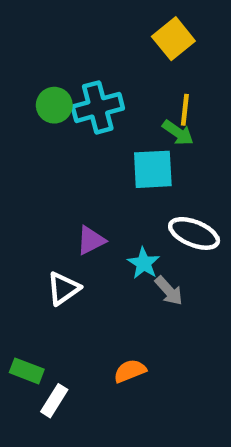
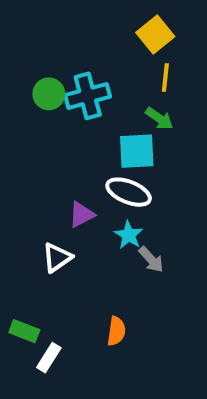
yellow line: (185, 110) -> (165, 78), moved
white ellipse: (194, 233) -> (129, 192), moved
orange semicircle: (130, 371) -> (116, 331), turned 120

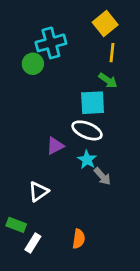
cyan cross: (88, 96) -> (51, 43), moved
white triangle: (57, 257) -> (38, 192), moved
orange semicircle: (116, 331) -> (79, 239), moved

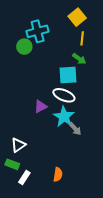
cyan star: (87, 160) -> (64, 117), size x1.5
white triangle: (38, 192) -> (18, 145), moved

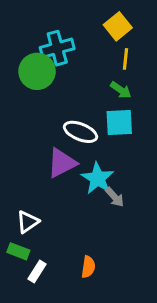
green circle: (24, 47) -> (37, 71), size x1.5
cyan square: (68, 75) -> (119, 123), moved
white ellipse: (64, 95) -> (80, 132), moved
purple triangle: (41, 106) -> (62, 163), size x1.5

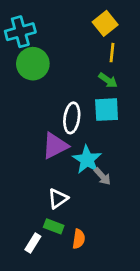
cyan cross: (57, 48) -> (20, 32), moved
white ellipse: (80, 132) -> (72, 118), turned 76
white triangle: (28, 222) -> (58, 199), moved
green rectangle: (18, 251) -> (54, 226), moved

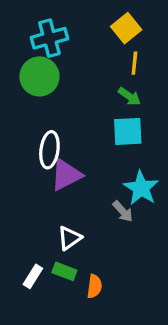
cyan cross: (20, 32) -> (49, 38), moved
white ellipse: (72, 118) -> (49, 150), moved
cyan star: (87, 160) -> (141, 188), moved
white rectangle: (33, 243) -> (33, 276), moved

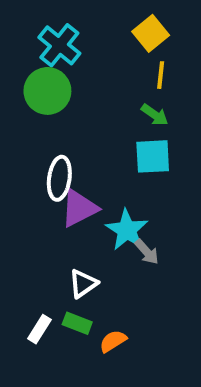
cyan cross: (49, 38) -> (59, 45), turned -36
cyan star: (141, 188) -> (127, 230), moved
orange semicircle: (94, 286) -> (113, 341), turned -130

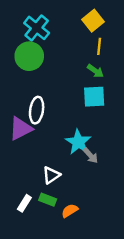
purple triangle: (79, 208) -> (21, 129), moved

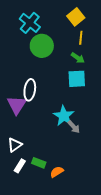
green circle: (29, 56) -> (42, 46), moved
purple triangle: (21, 129) -> (17, 105), turned -30
white triangle: (51, 175) -> (15, 145), moved

